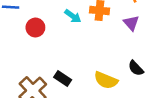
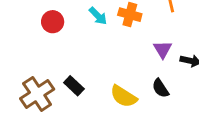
purple triangle: (131, 23) -> (163, 49), moved

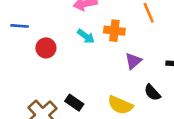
purple triangle: (163, 49) -> (133, 61), moved, turned 30

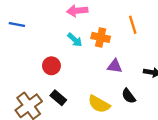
red circle: (46, 48) -> (51, 66), moved
purple triangle: (133, 61) -> (115, 66), turned 42

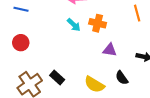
orange line: (133, 25) -> (137, 13), moved
red circle: (51, 66) -> (21, 43), moved

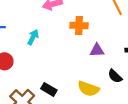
cyan arrow: (74, 25) -> (33, 37), moved, turned -96

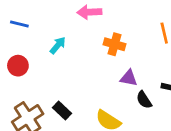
black semicircle: (115, 76) -> (144, 100), moved

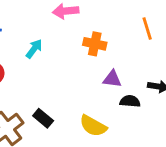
black semicircle: (144, 100) -> (130, 101), turned 132

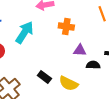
cyan arrow: (34, 49) -> (24, 32), size x1.6
black rectangle: (43, 118) -> (44, 77), moved

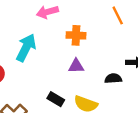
purple triangle: (80, 50) -> (76, 66), moved

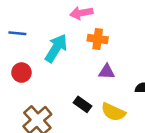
orange cross: (76, 35) -> (98, 39), moved

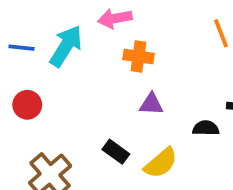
cyan arrow: (56, 48) -> (66, 46), moved
yellow semicircle: (113, 112) -> (161, 163), turned -65

